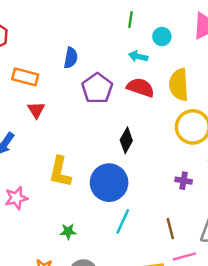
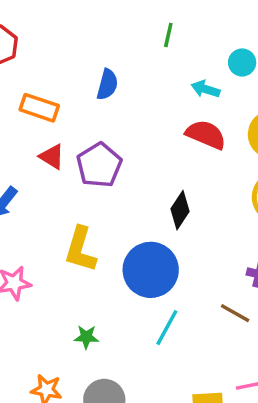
green line: (131, 20) -> (168, 35), moved
purple pentagon: (97, 88) -> (99, 165), moved
red triangle: (36, 110) -> (52, 157), turned -30
brown line: (170, 229) -> (235, 313), moved, turned -50

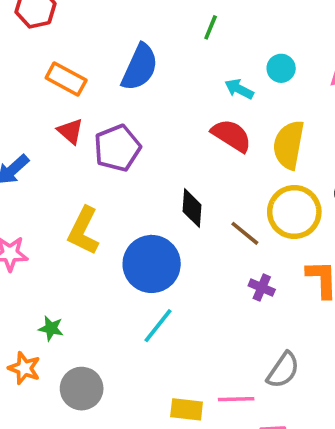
blue semicircle: (107, 84) -> (140, 67), size x1.5
black diamond: (180, 210) -> (192, 208), turned -39
brown line: (235, 313) -> (245, 233), moved
green star: (86, 337) -> (51, 328), moved

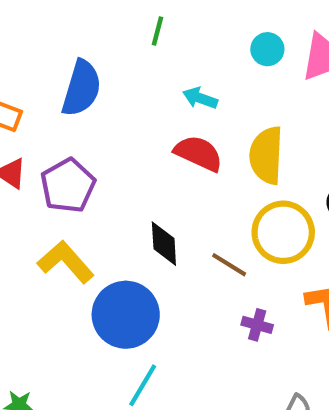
cyan circle: (281, 68) -> (267, 49), moved
yellow L-shape: (84, 231) -> (66, 262), moved, turned 120

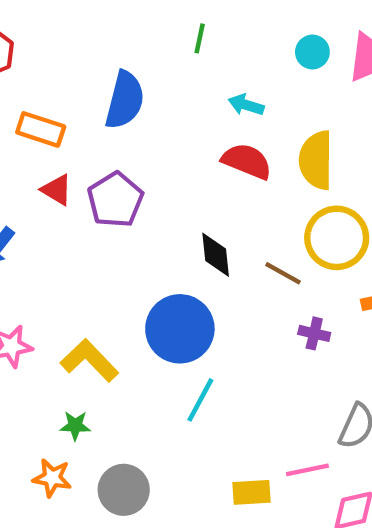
yellow L-shape: (66, 262) -> (89, 360), moved

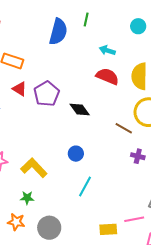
blue semicircle: (125, 100) -> (58, 32), moved
black diamond: (216, 255) -> (80, 110), moved, turned -30
blue circle: (180, 329) -> (76, 154), size x0.5

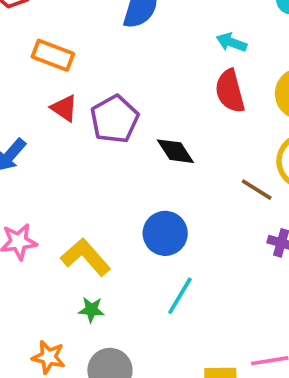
red semicircle: (107, 76) -> (230, 91), turned -130
blue circle: (76, 154) -> (165, 233), size x1.5
green star: (27, 198) -> (91, 310), moved

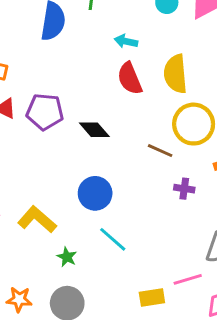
purple pentagon: (115, 119) -> (45, 112), turned -30
cyan line: (180, 296) -> (113, 239), turned -72
green star: (91, 310) -> (67, 257), moved, turned 30

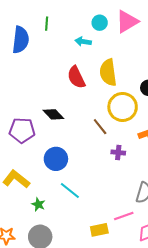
cyan arrow: (126, 41) -> (83, 42), moved
purple pentagon: (45, 112) -> (22, 130), moved
brown line: (160, 151) -> (100, 127), turned 30

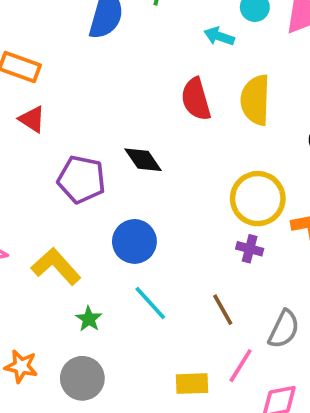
yellow circle: (123, 107) -> (258, 199), moved
brown line: (100, 127) -> (223, 310), moved
pink line: (124, 216) -> (241, 366), turned -48

